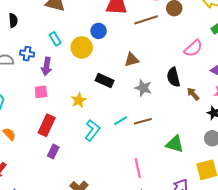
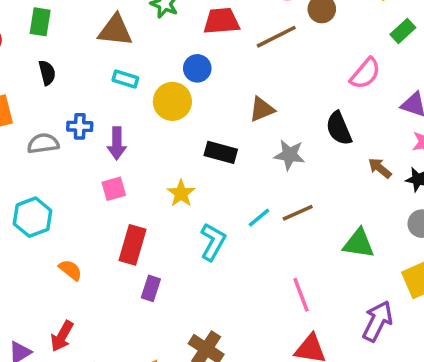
cyan rectangle: (55, 39) -> (125, 79), moved, turned -32
brown arrow: (193, 94) -> (380, 168), moved

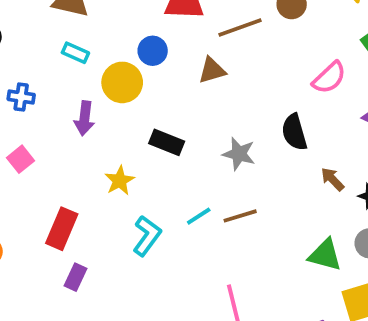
brown triangle: (262, 109) -> (212, 70), moved
purple arrow: (117, 143) -> (84, 118), moved
pink square: (114, 189) -> (21, 159), moved, turned -30
green triangle: (359, 244) -> (325, 255), moved

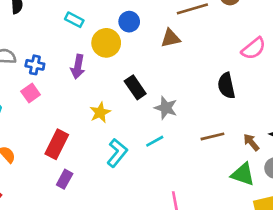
blue cross: (21, 97) -> (35, 65), moved
black rectangle: (167, 142) -> (135, 87), turned 30
gray star: (239, 154) -> (166, 108), moved
brown arrow: (332, 179) -> (251, 142), moved
brown line: (240, 216) -> (212, 136), moved

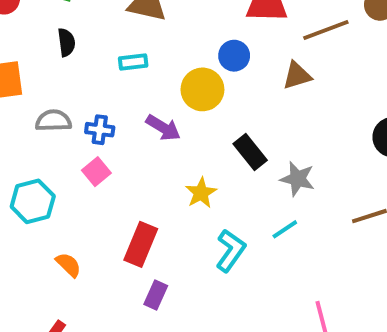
cyan rectangle: (74, 20) -> (133, 62), moved, turned -30
purple arrow: (78, 67) -> (163, 128), turned -65

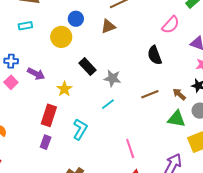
purple arrow: (163, 128) -> (36, 74), moved
red rectangle: (141, 244) -> (49, 115), moved
cyan L-shape: (230, 251) -> (80, 129), moved

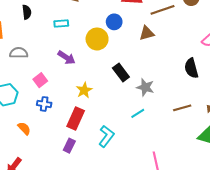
blue cross: (11, 61) -> (44, 104), moved
purple arrow: (36, 74) -> (67, 58), moved
yellow star: (64, 89) -> (84, 90), moved

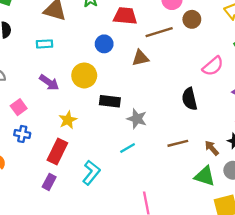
yellow circle: (97, 39) -> (84, 75), moved
black rectangle: (121, 72) -> (110, 101), turned -48

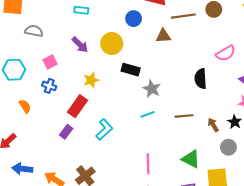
cyan line: (128, 148) -> (148, 114), moved
green triangle: (205, 176) -> (191, 159), moved

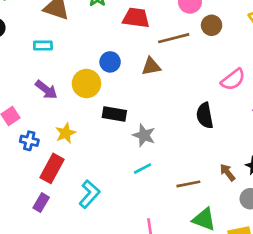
blue circle: (134, 19) -> (110, 62), moved
blue cross: (49, 86) -> (29, 141), moved
brown line: (184, 116) -> (188, 184), moved

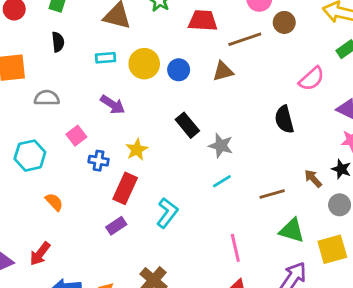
yellow circle: (86, 83) -> (144, 64), moved
black rectangle: (114, 114) -> (187, 125), turned 45
purple rectangle: (41, 203) -> (116, 226), turned 30

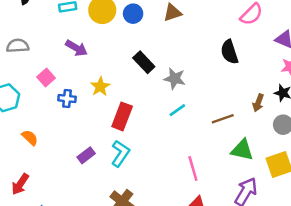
brown arrow: (313, 179) -> (258, 103), turned -114
red rectangle: (125, 188) -> (122, 116), moved
cyan L-shape: (167, 213) -> (120, 153), moved

